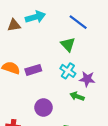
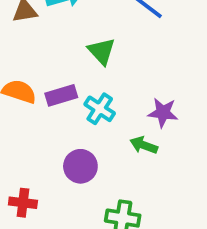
green triangle: (68, 44) -> (102, 51), moved
cyan cross: (68, 71) -> (100, 109), moved

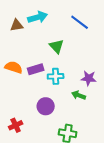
cyan cross: (100, 109) -> (56, 76), turned -35
red cross: (23, 203) -> (16, 125), turned -32

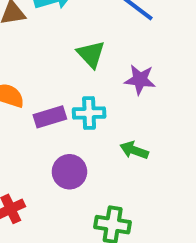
purple rectangle: (36, 69) -> (50, 117), moved
purple star: (89, 78) -> (140, 80), moved

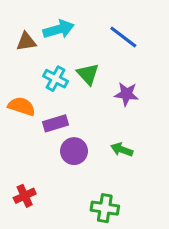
cyan cross: (89, 113) -> (56, 79), moved, turned 30
purple circle: (69, 172) -> (74, 151), moved

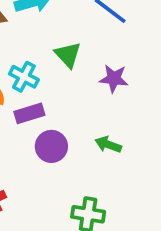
cyan cross: (56, 79) -> (24, 77), moved

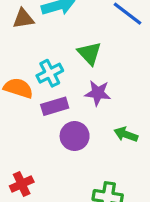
cyan cross: (24, 77) -> (50, 73), turned 35
purple star: (114, 79) -> (98, 93), moved

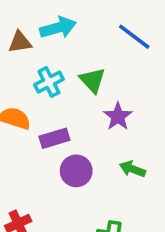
cyan cross: (50, 73) -> (49, 82), moved
purple star: (98, 93) -> (118, 116), moved, turned 30

